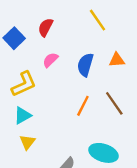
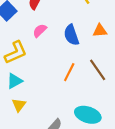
blue semicircle: (85, 65) -> (71, 35), turned -35

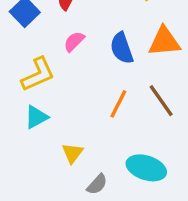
orange triangle: (100, 31) -> (164, 42), size x1.5
yellow triangle: (19, 105) -> (72, 153), moved

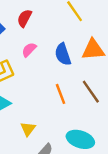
orange line: (118, 104) -> (61, 94), turned -48

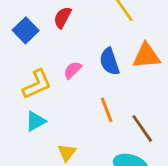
pink semicircle: (29, 50) -> (72, 70), moved
brown line: (91, 92) -> (142, 128), moved

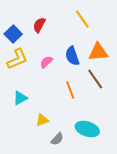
yellow L-shape: (37, 84) -> (17, 59), moved
brown line: (142, 128) -> (95, 79), moved
yellow triangle: (67, 153) -> (42, 120), turned 32

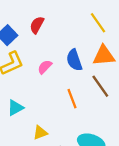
yellow line: (82, 19) -> (98, 23), moved

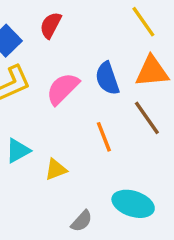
pink semicircle: (45, 67) -> (63, 89), size x1.5
yellow triangle: (40, 133) -> (56, 169), moved

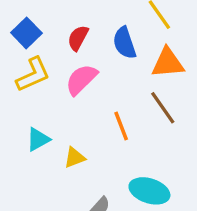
red semicircle: (51, 25) -> (78, 38), moved
blue semicircle: (107, 78) -> (124, 43), moved

